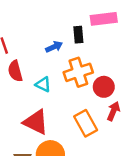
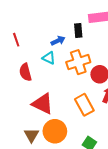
red semicircle: (15, 71) -> (25, 72), moved
cyan triangle: (43, 84) -> (49, 58), moved

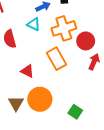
red triangle: (43, 104) -> (27, 71), size x0.6
orange rectangle: (84, 105) -> (56, 59), moved

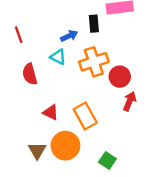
orange rectangle: (56, 59) -> (85, 116), moved

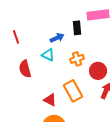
orange cross: (94, 62) -> (77, 59), size x0.6
red triangle: (51, 112) -> (50, 100), moved
orange rectangle: (85, 116) -> (73, 91), moved

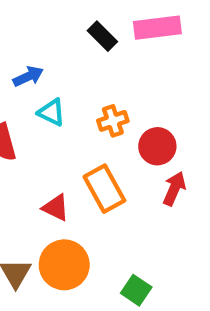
black rectangle: (77, 28) -> (102, 36), moved, turned -40
blue arrow: (57, 38) -> (28, 76), moved

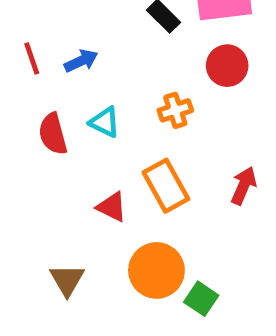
cyan triangle: (51, 112) -> (105, 122), moved
red circle: (157, 146) -> (227, 66), moved
orange circle: (64, 265) -> (156, 270), moved

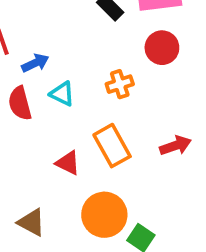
blue arrow: (81, 61) -> (35, 63), moved
red arrow: (244, 186) -> (175, 146), turned 48
brown triangle: (67, 280) -> (31, 222), turned -32

